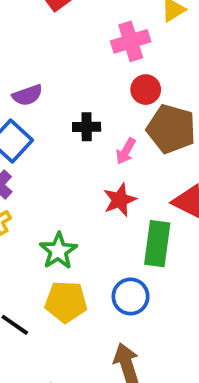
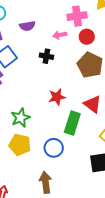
red circle: (146, 90) -> (87, 37), moved
purple semicircle: (27, 95) -> (27, 26), moved
pink arrow: (126, 151) -> (60, 35), moved, turned 40

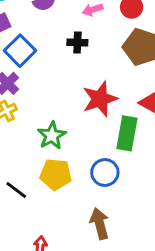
red star: (57, 97) -> (100, 99), size x1.4

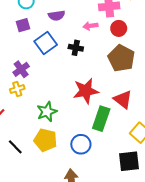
blue square: (20, 51) -> (46, 43), moved

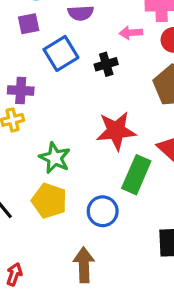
black cross: (76, 48) -> (106, 64), turned -32
purple cross: (21, 69) -> (21, 91), turned 35
green star: (47, 112) -> (55, 158), turned -30

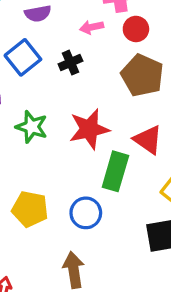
green star: (55, 158) -> (32, 127), moved

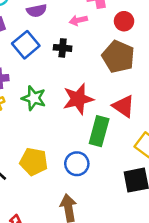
red circle: (136, 29) -> (124, 21), moved
black cross: (70, 63) -> (63, 48), turned 30

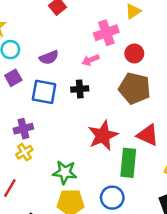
blue square: (26, 45) -> (44, 92), turned -30
green star: (34, 98) -> (65, 172), moved

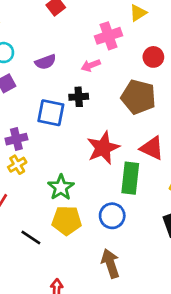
red circle: (134, 53) -> (153, 57), moved
blue square: (44, 92) -> (51, 113), moved
green star: (65, 172) -> (61, 187), turned 30

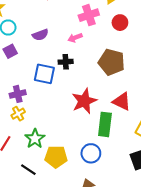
red circle: (153, 57) -> (120, 23), moved
green star: (61, 187) -> (35, 139), moved

